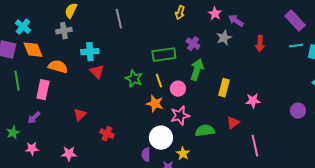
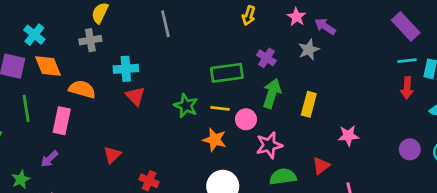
red arrow: (260, 44) -> (407, 88), moved
yellow line: (159, 81) -> (220, 108), turned -64
yellow rectangle: (224, 88) -> (309, 104), moved
pink star: (180, 116) -> (269, 145), moved

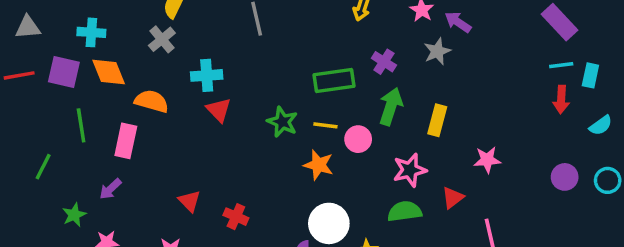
cyan cross: (34, 35) -> (91, 32), turned -35
gray cross: (90, 40) -> (162, 39), turned -30
pink star: (269, 145) -> (410, 170), moved
red triangle: (112, 155) -> (189, 201), moved, turned -30

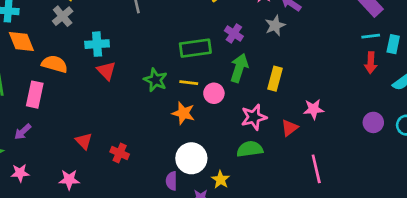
red triangle: (453, 198) -> (290, 128), moved

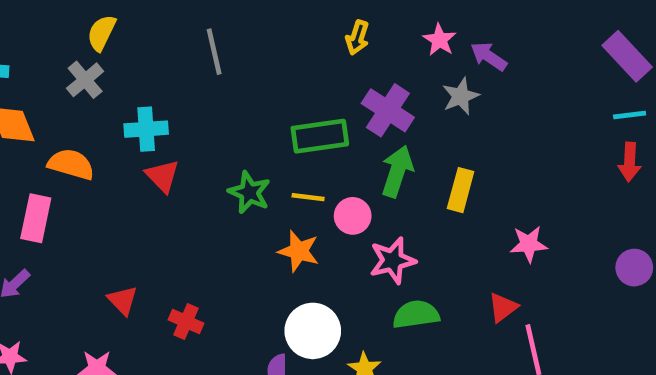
purple cross: (234, 33) -> (388, 110), size x1.5
pink star: (254, 117) -> (393, 260), moved
red triangle: (290, 128) -> (503, 307), moved

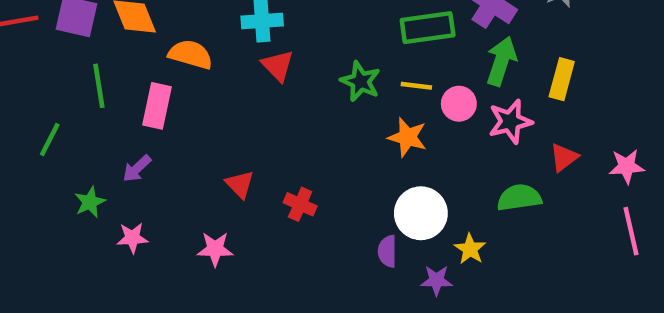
pink star: (529, 244) -> (627, 166), moved
pink star: (393, 260) -> (510, 122), moved
red triangle: (503, 307) -> (564, 157), moved

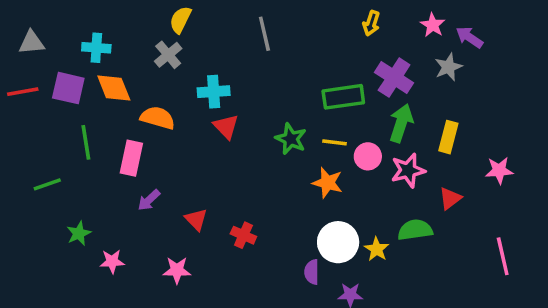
green line: (50, 139) -> (47, 184), turned 44
pink star: (627, 166) -> (499, 170), moved
purple arrow: (137, 169) -> (149, 200), moved
yellow star: (470, 249) -> (377, 249), moved

